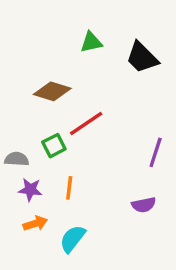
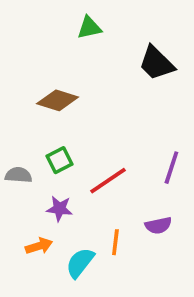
green triangle: (91, 42) -> (89, 28), moved
red line: (86, 124) -> (108, 181), moved
orange line: (69, 188) -> (115, 242), moved
purple star: (30, 190) -> (59, 209), moved

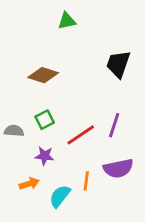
black trapezoid: (157, 63) -> (118, 64), moved, turned 64
purple line: (171, 168) -> (114, 125), moved
purple semicircle: (158, 225) -> (118, 168), size x1.5

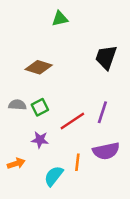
gray semicircle: (14, 131) -> (17, 105), moved
orange arrow: (29, 184) -> (16, 163), moved

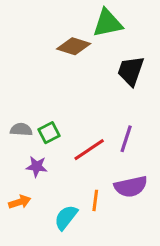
green triangle: (60, 19) -> (108, 23), moved, size x1.5
brown diamond: (39, 67) -> (74, 46), moved
purple star: (40, 140) -> (37, 167), moved

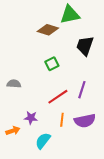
green square: (49, 133) -> (52, 64), moved
purple star: (37, 167) -> (31, 118), moved
orange line: (95, 200) -> (62, 120), moved

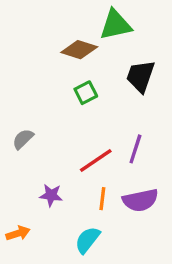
green square: (52, 64) -> (86, 93), moved
gray semicircle: (14, 84) -> (23, 139), turned -48
orange arrow: (13, 131) -> (18, 233), moved
cyan semicircle: (43, 141) -> (87, 240), moved

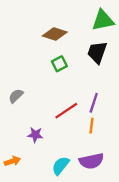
green triangle: (116, 25) -> (103, 20), moved
orange line: (102, 199) -> (91, 126), moved
purple semicircle: (140, 200) -> (91, 161), moved

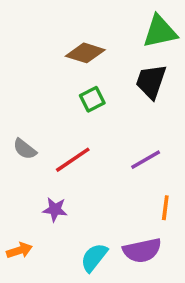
gray semicircle: (16, 96) -> (25, 149), turned -98
purple line: (94, 103) -> (146, 160), turned 42
red line: (66, 111) -> (73, 160), moved
orange line: (91, 126) -> (165, 208), moved

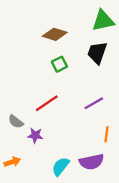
gray semicircle: (25, 149) -> (16, 122), moved

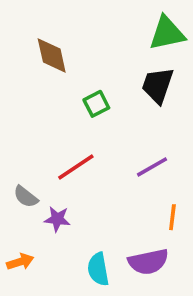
brown diamond: (55, 34) -> (52, 56), moved, turned 60
cyan semicircle: (61, 166) -> (98, 269), turned -48

